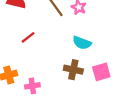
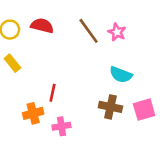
red line: (28, 37) -> (52, 93), moved, turned -40

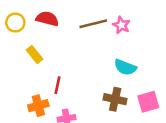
brown line: (89, 31) -> (93, 24), turned -68
yellow rectangle: (12, 63) -> (34, 54), moved

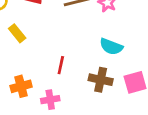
red line: (58, 85) -> (61, 65), moved

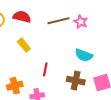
yellow rectangle: (17, 33) -> (24, 45), moved

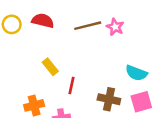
yellow rectangle: (24, 45) -> (50, 67), moved
cyan semicircle: (84, 55) -> (136, 73), moved

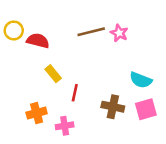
red semicircle: (43, 21) -> (38, 41), moved

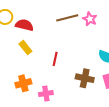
yellow rectangle: (53, 74) -> (25, 48), moved
red line: (75, 93) -> (55, 59), moved

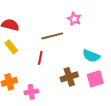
brown line: (67, 18) -> (52, 36), moved
brown cross: (85, 78) -> (69, 77), turned -30

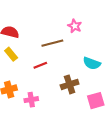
red line: (40, 58) -> (40, 65), turned 56
pink square: (95, 79) -> (96, 101), moved

